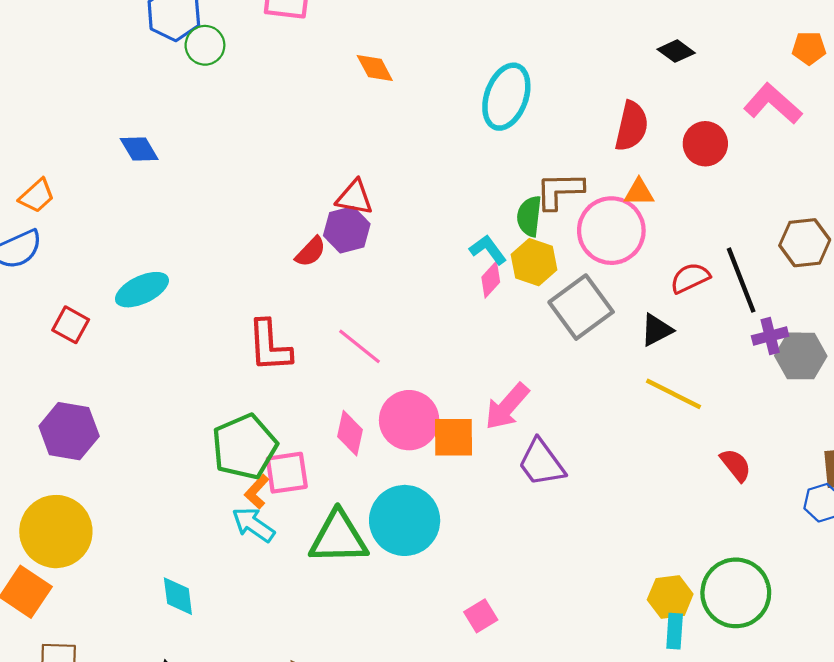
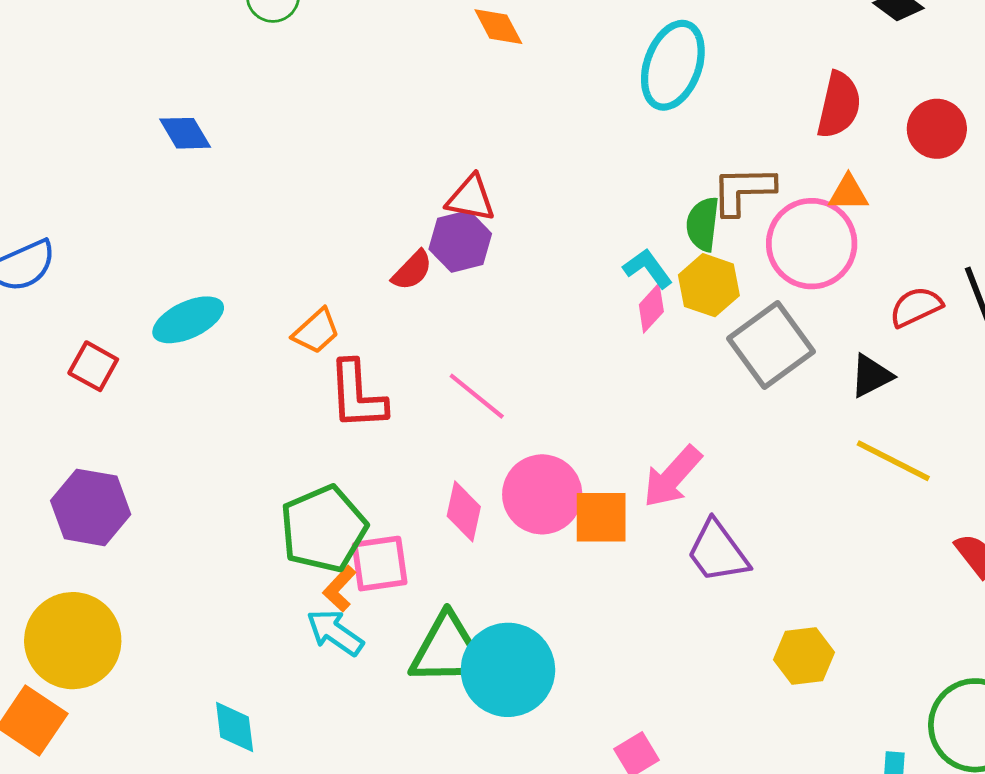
orange trapezoid: (37, 196) -> (316, 331), moved
cyan circle: (405, 520) -> (508, 670), moved
yellow hexagon: (670, 597) -> (804, 656), moved

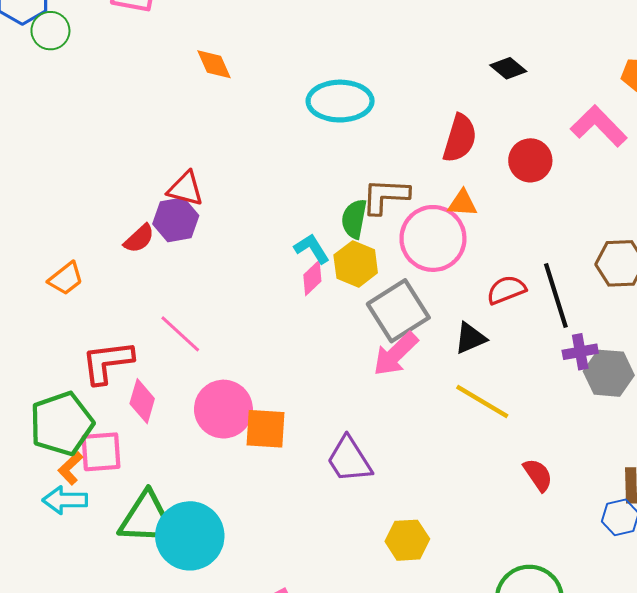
cyan ellipse: (673, 65) -> (340, 101), turned 66
red L-shape: (357, 395) -> (107, 362), moved, turned 82
pink arrow: (672, 477) -> (396, 354), moved
pink diamond: (464, 511) -> (142, 401), moved
cyan arrow: (335, 632) -> (65, 500), turned -39

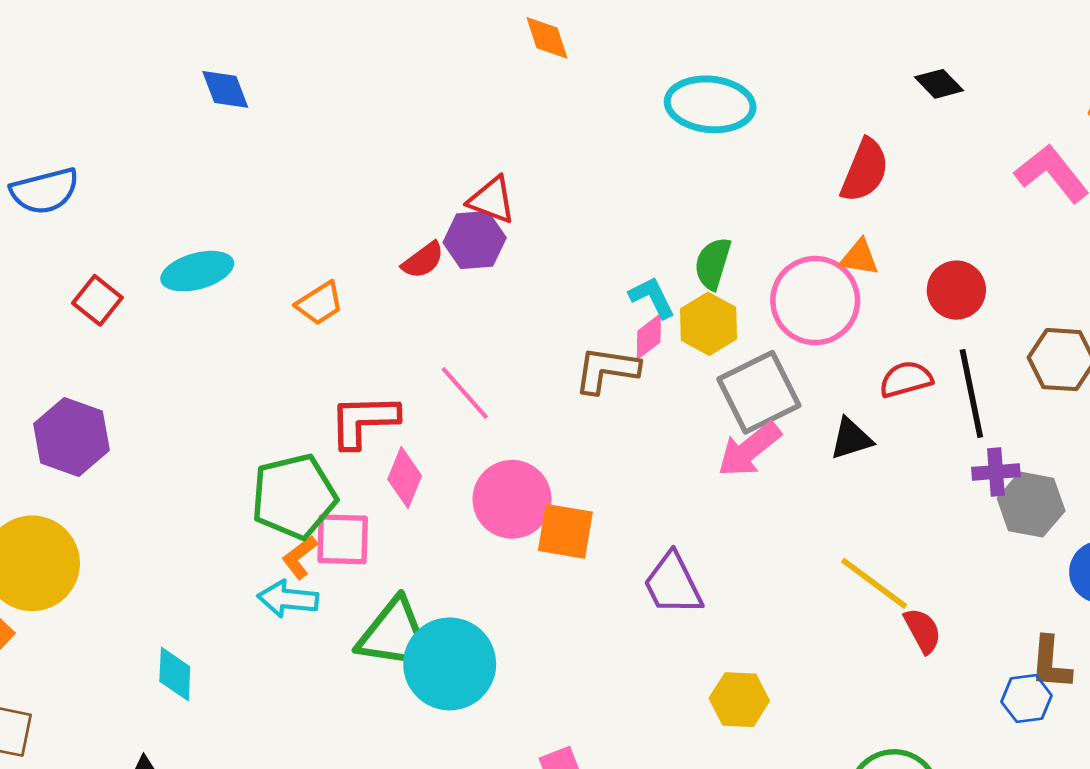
red circle: (530, 160) -> (956, 290), moved
brown L-shape: (385, 196) -> (607, 370), moved
yellow line: (482, 401) -> (874, 583), moved

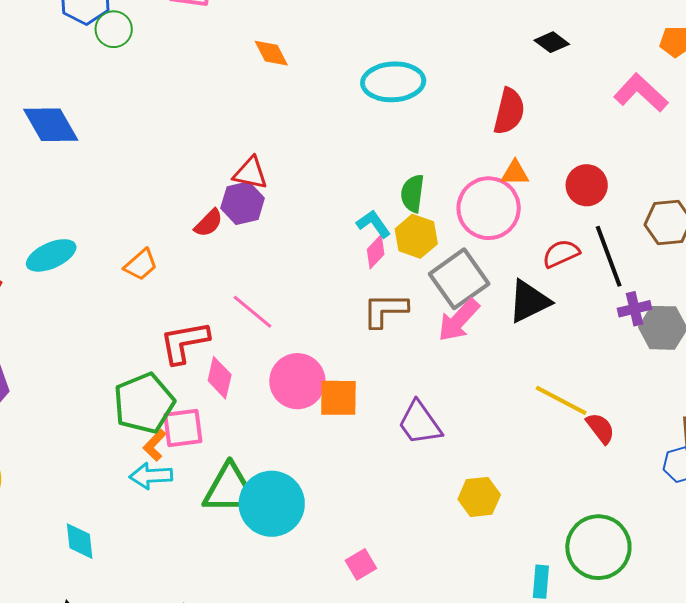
blue diamond: (225, 89) -> (51, 125), size x1.5
brown L-shape: (607, 370) -> (385, 310), moved
black triangle: (851, 439) -> (529, 301), size x1.4

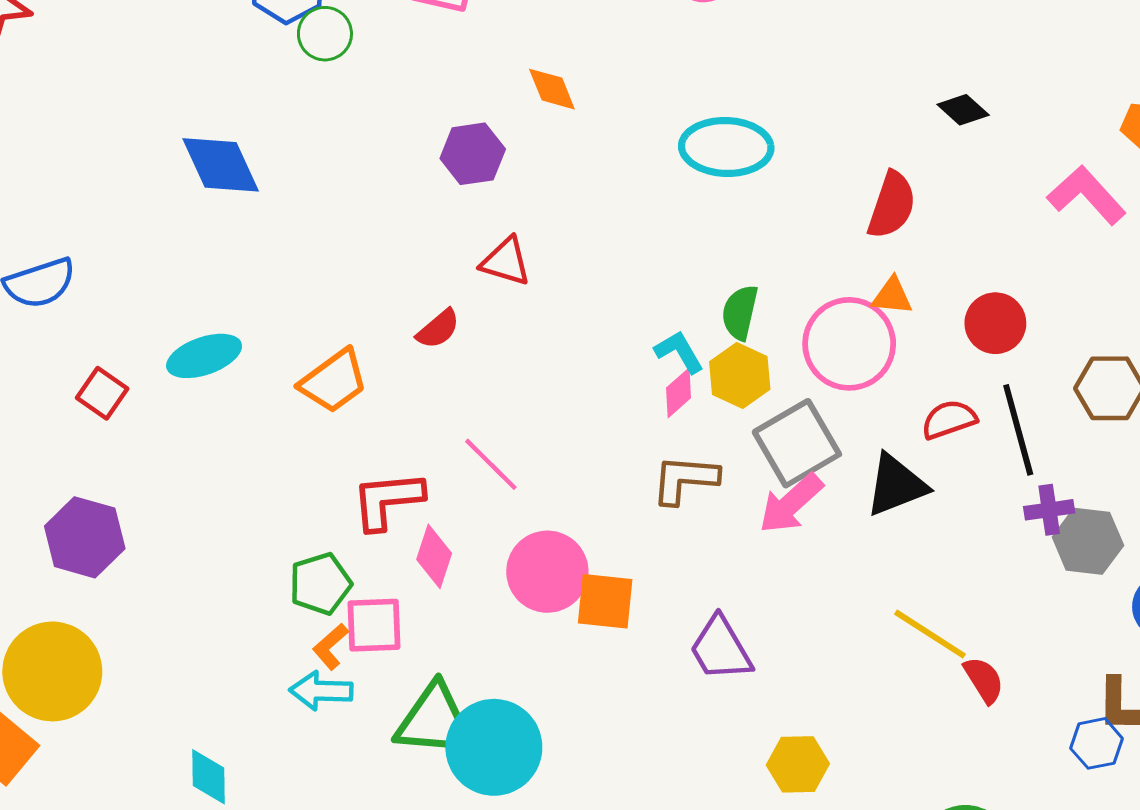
purple hexagon: (243, 203) -> (473, 154), moved
orange trapezoid: (141, 265) -> (334, 381), size x1.4
green pentagon: (144, 403) -> (320, 584), size x0.7

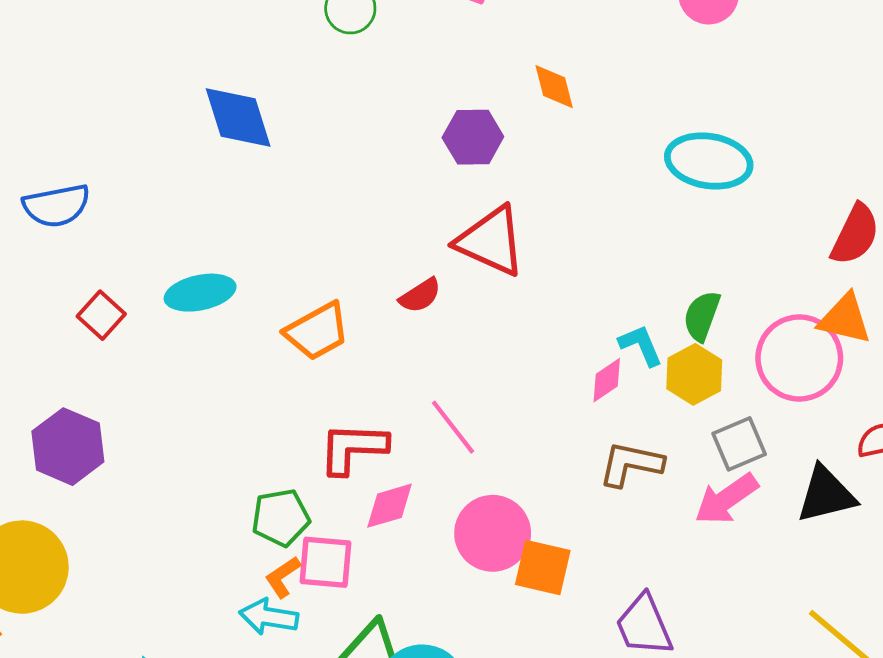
red triangle: (506, 262) -> (491, 241), size x1.5
orange triangle: (892, 296) -> (845, 319), size x1.4
pink diamond: (679, 393) -> (607, 380), moved
gray square: (797, 443) -> (739, 444), size x0.7
pink diamond: (434, 556) -> (389, 506), turned 48

